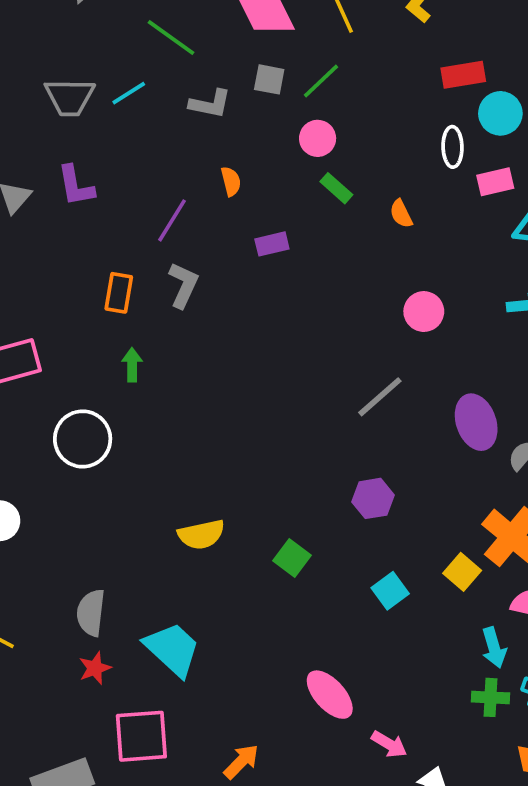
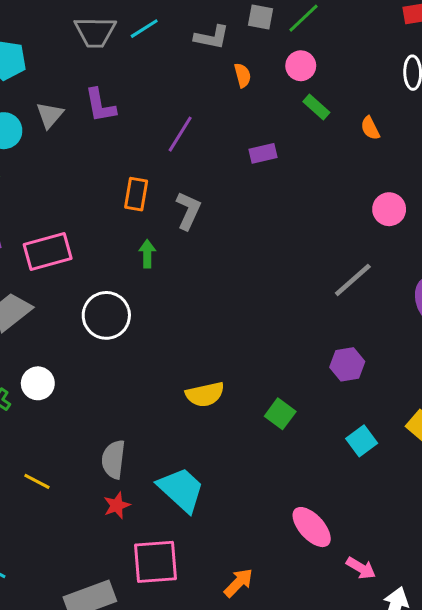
orange semicircle: (231, 181) -> (243, 75), moved
gray L-shape: (183, 285) -> (188, 211), moved

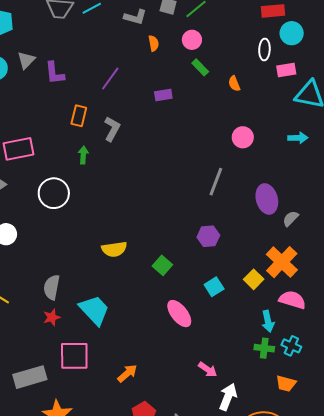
purple L-shape: (100, 105) -> (55, 73), moved
gray line: (353, 280) -> (216, 182), turned -32
pink ellipse: (312, 527) -> (179, 314), moved

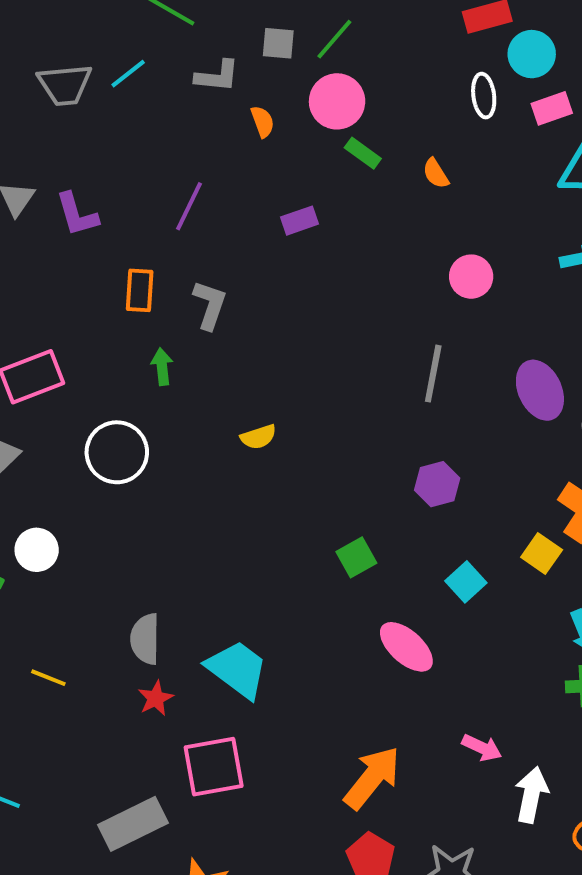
pink circle: (192, 40) -> (337, 101), size x1.4
pink rectangle: (286, 70) -> (552, 108), moved
yellow semicircle: (114, 249) -> (258, 437), moved, size x0.7
green square: (162, 265) -> (356, 557), turned 30
orange arrow: (127, 373) -> (372, 778), moved, size x1.6

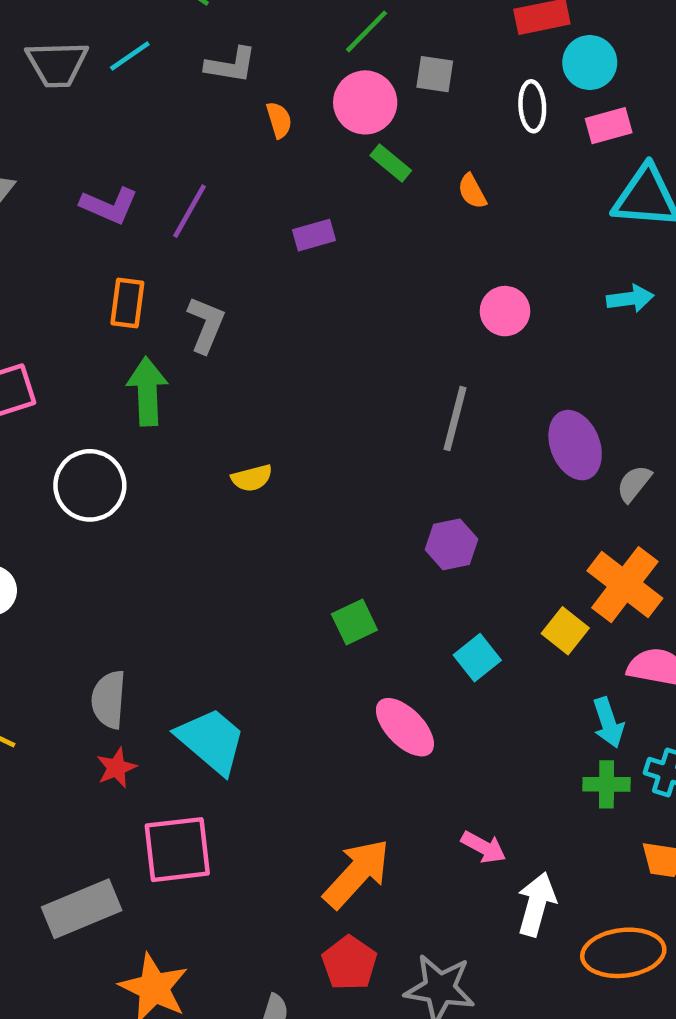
gray square: (278, 43) -> (435, 74), moved
purple L-shape: (77, 214) -> (109, 206), moved, turned -54
green arrow: (162, 367) -> (147, 391), size x1.6

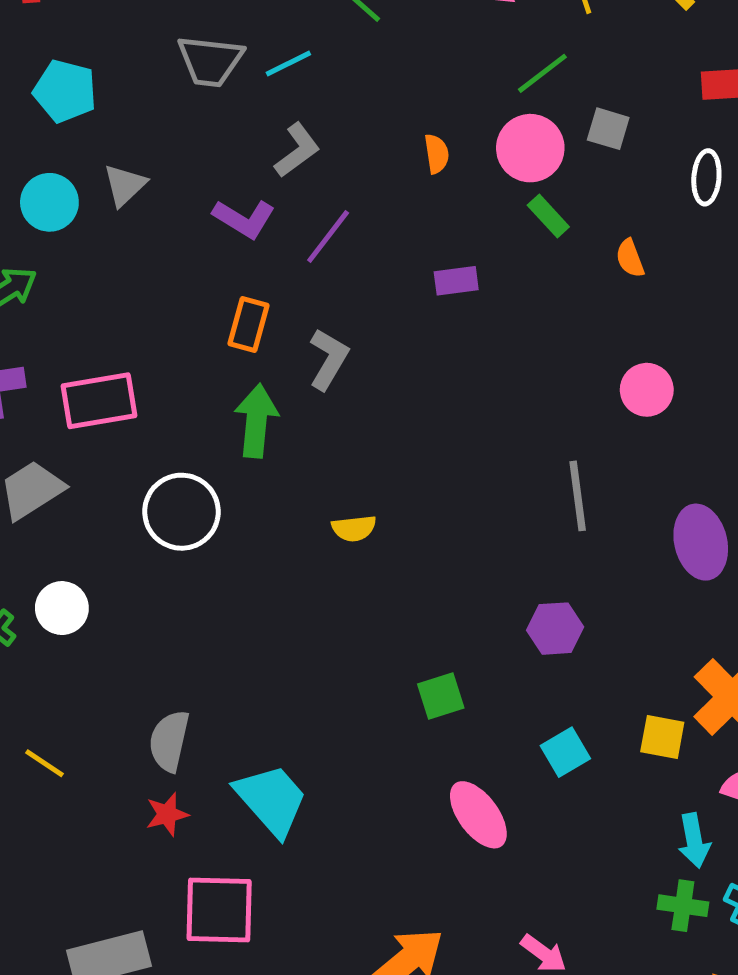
gray L-shape: (231, 65) -> (297, 150), moved, turned -54
gray line: (455, 419) -> (578, 496), turned -30
yellow square: (565, 631) -> (662, 737), turned -36

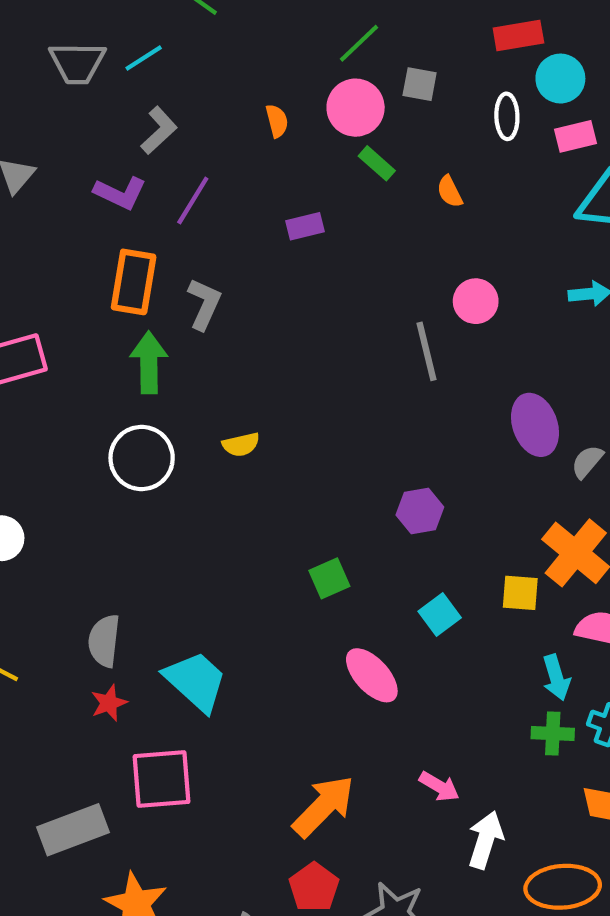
orange rectangle: (249, 324) -> (134, 282), size x1.4
gray line: (578, 496) -> (426, 351), moved
white circle: (181, 512) -> (142, 458), moved

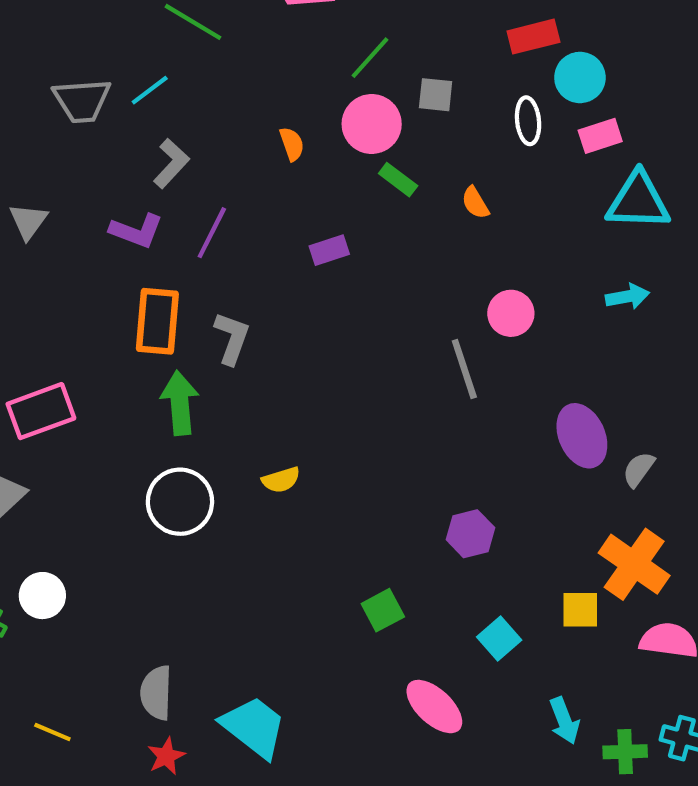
cyan arrow: (556, 678) -> (564, 721), moved

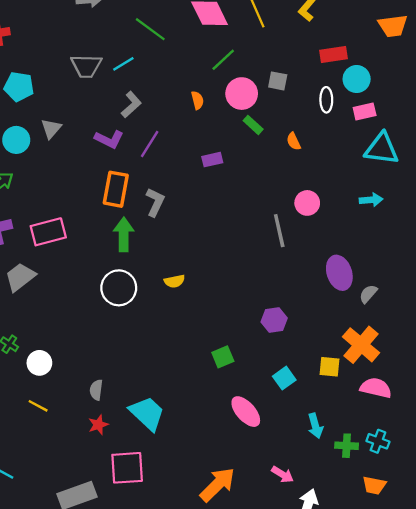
green line: (370, 58) -> (223, 60), moved
white circle: (42, 596) -> (39, 363), moved
gray semicircle: (156, 693) -> (96, 390), size x0.7

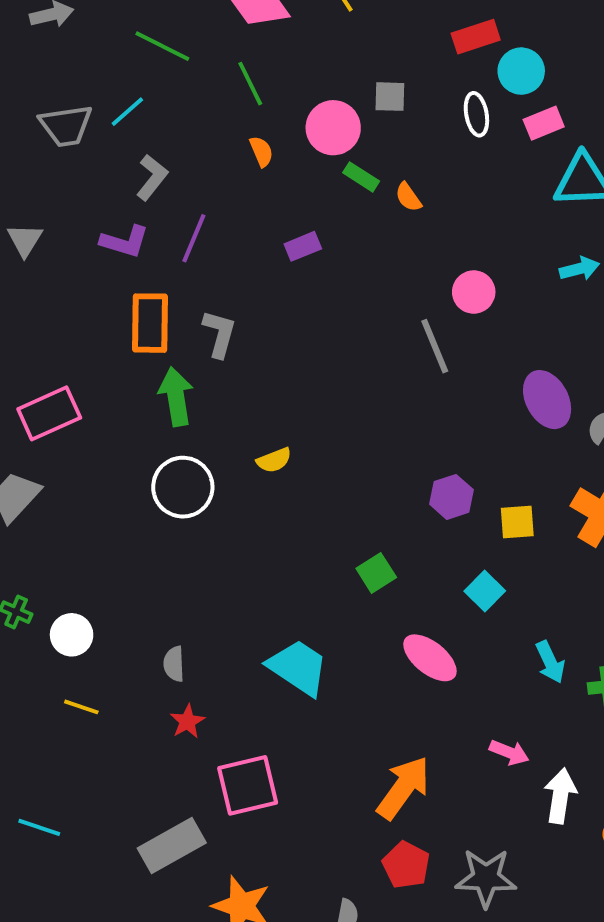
green line: (223, 60) -> (250, 84), moved, turned -64
orange semicircle: (294, 141) -> (408, 197), moved
yellow square: (330, 367) -> (517, 522), moved
cyan trapezoid: (147, 413) -> (298, 667), moved

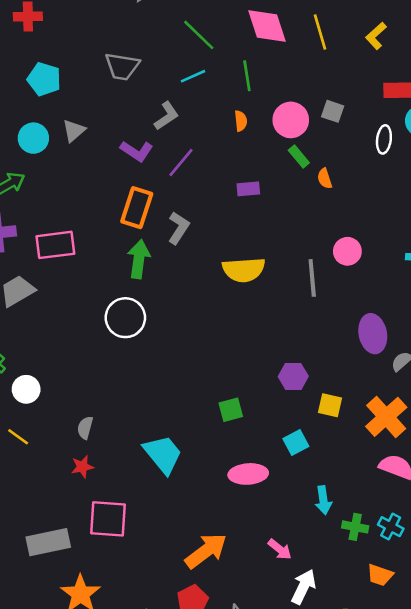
cyan line: (127, 112) -> (193, 76), moved
yellow semicircle: (274, 460) -> (244, 270), moved, size x1.8
pink ellipse: (430, 658) -> (248, 474), turned -60

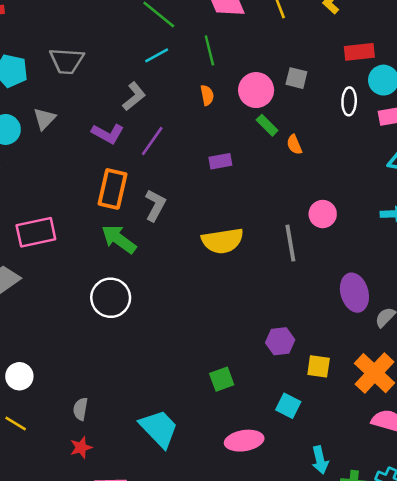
gray trapezoid: (122, 66) -> (67, 61), moved
green arrow: (139, 259) -> (119, 239), turned -57
cyan square: (296, 443) -> (288, 406), turned -30

